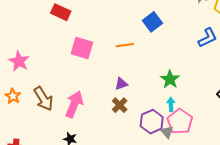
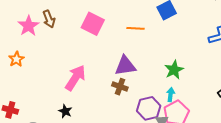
purple triangle: (121, 84) -> (125, 66), size x1.6
brown arrow: (43, 99) -> (49, 19), moved, size x0.7
brown cross: (120, 105) -> (120, 87), turned -35

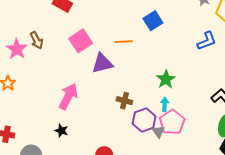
pink square: (93, 24) -> (81, 41), turned 35
purple triangle: (125, 66) -> (102, 63), moved
brown cross: (120, 87) -> (124, 101), moved

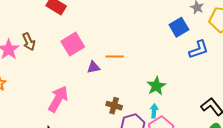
blue square: (153, 21) -> (179, 27), moved
orange line: (124, 42) -> (115, 57), moved
purple triangle: (102, 63) -> (93, 67), size x0.6

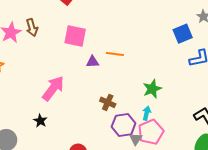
pink square: (73, 44) -> (75, 36), turned 35

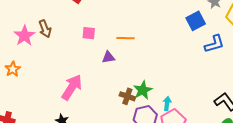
pink square: (75, 36) -> (89, 33), size x0.6
orange line: (115, 54) -> (126, 38), moved
green star: (152, 89) -> (143, 90), moved

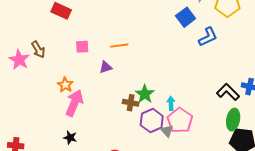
orange star: (13, 69) -> (65, 85), moved

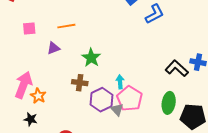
orange star: (65, 85) -> (38, 96), moved
green star: (145, 94) -> (91, 58), moved
green ellipse: (233, 120) -> (169, 103), moved
black star: (70, 138) -> (31, 119), moved

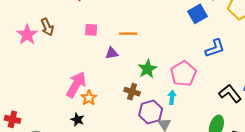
blue L-shape: (154, 14) -> (215, 48), moved
pink pentagon: (130, 99) -> (183, 74), moved

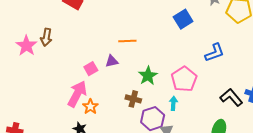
blue square: (198, 14) -> (183, 19), moved
brown arrow: (47, 27) -> (46, 37), turned 36
pink square: (91, 30) -> (91, 69), moved, turned -32

